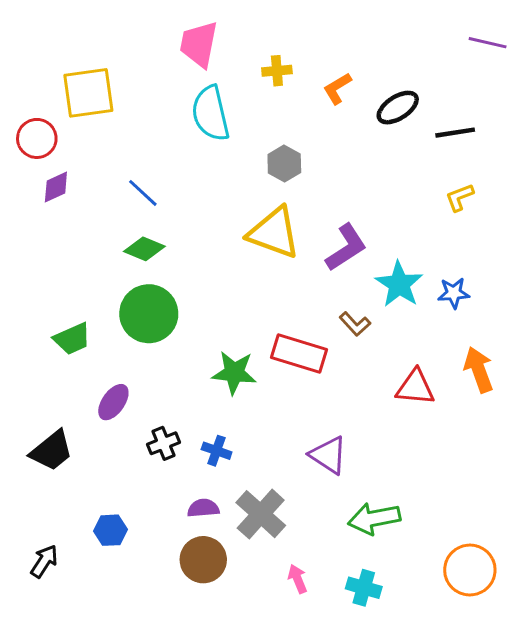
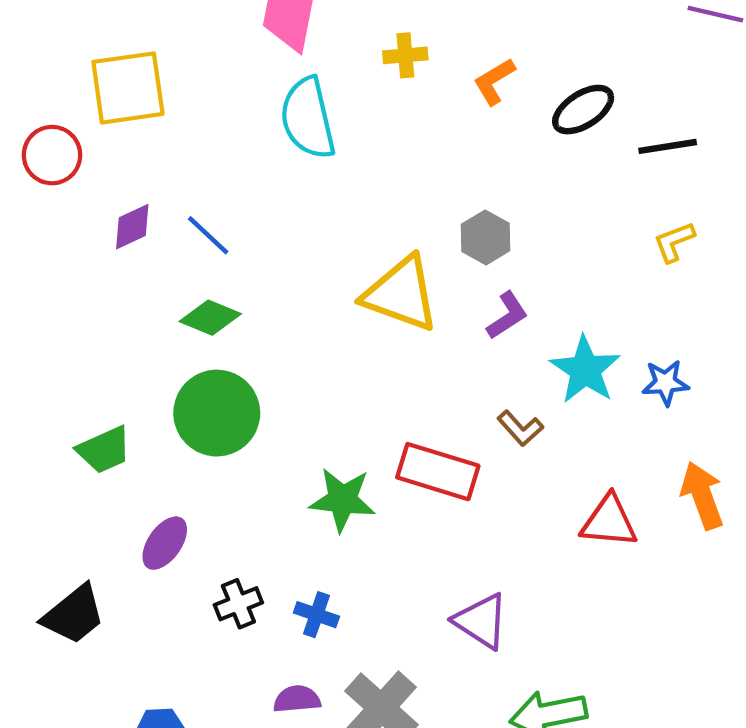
gray hexagon: (284, 163) -> (486, 237), moved
purple diamond: (56, 187) -> (132, 227), moved
purple L-shape: (346, 247) -> (507, 315), size x0.7

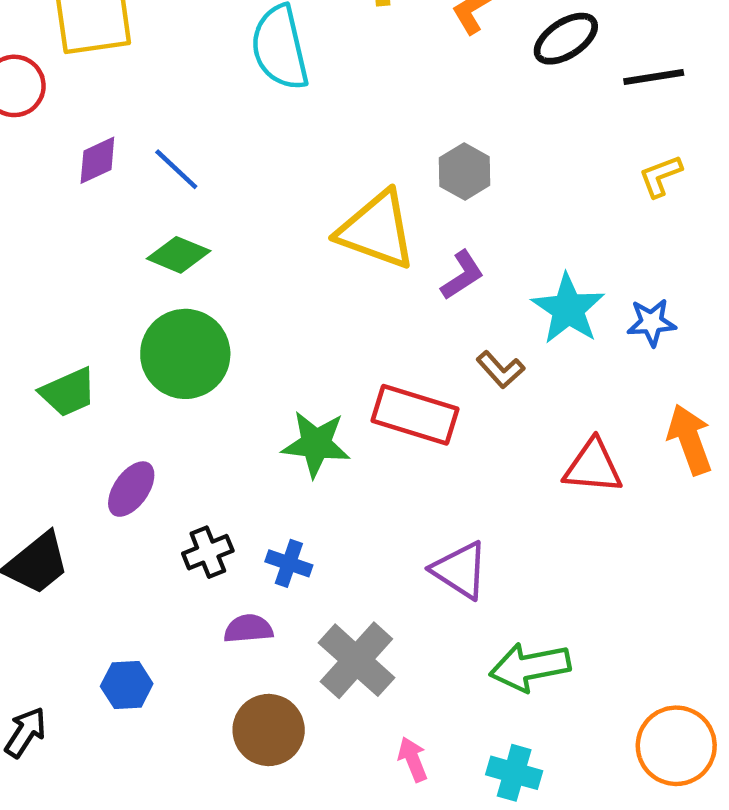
purple L-shape: (507, 315) -> (462, 275), moved
purple semicircle: (297, 699) -> (248, 629), moved

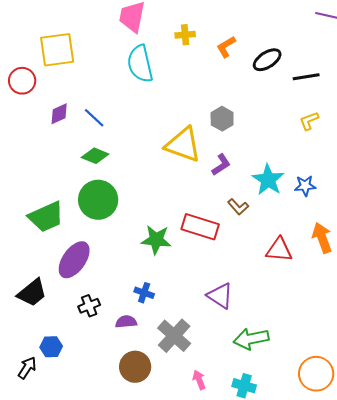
green trapezoid: (68, 392) -> (46, 217), size x1.4
purple ellipse: (131, 489) -> (74, 260), size x1.5
black cross: (208, 552) -> (89, 306), moved
blue hexagon: (127, 685) -> (51, 347), moved

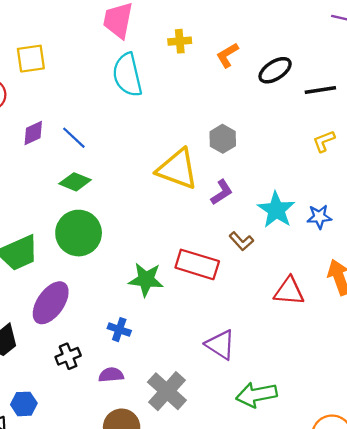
yellow square: (57, 50) -> (31, 59), size x0.7
blue cross: (144, 293) -> (119, 330), moved

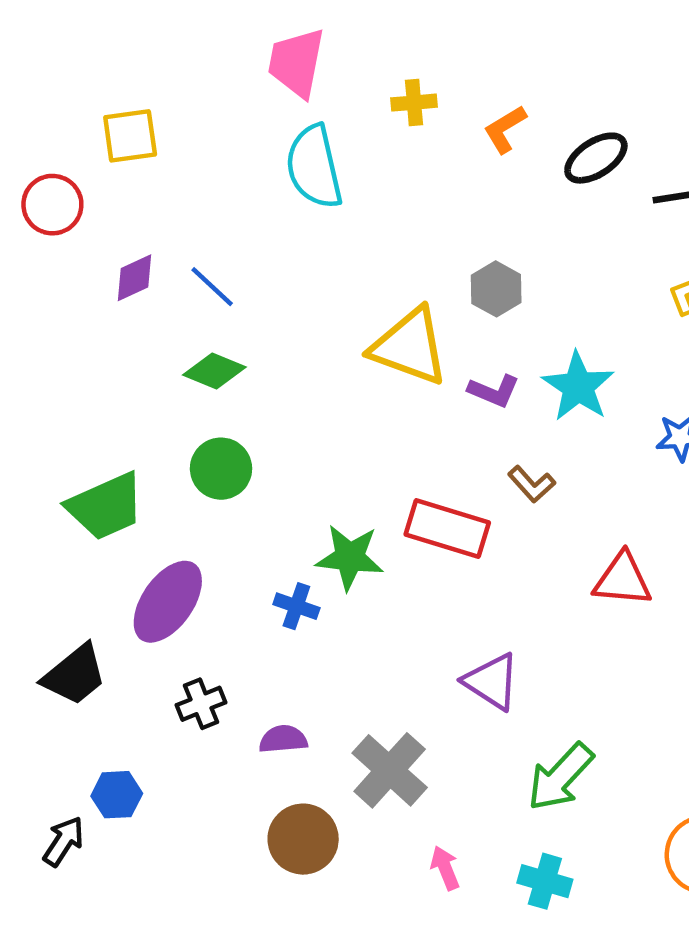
purple L-shape: (222, 192) -> (494, 391), turned 56
cyan star: (276, 210) -> (578, 387), moved
green circle: (79, 233) -> (221, 469), size x0.7
blue cross: (119, 330) -> (296, 606), moved
green arrow: (256, 395) -> (560, 777), turned -36

